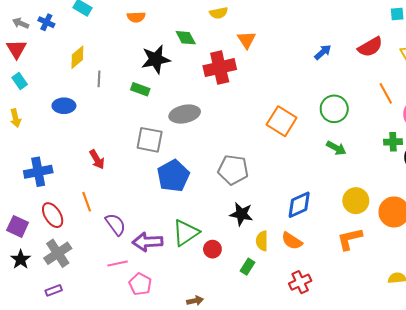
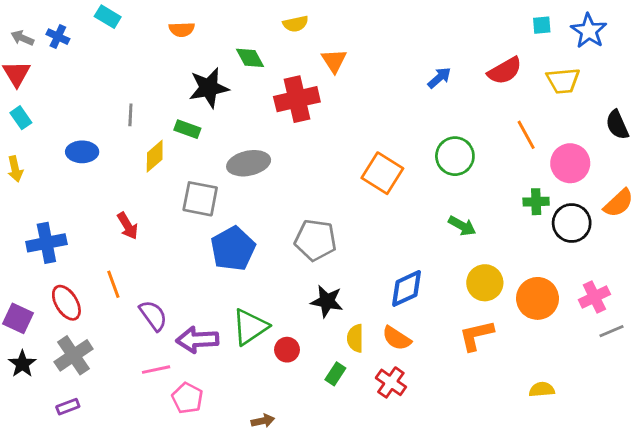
yellow diamond: (77, 57) -> (155, 156), moved
green arrow: (336, 148) -> (462, 226), moved
red cross: (300, 282) -> (391, 382), moved, turned -30

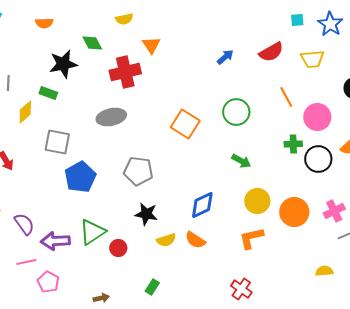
gray ellipse: (249, 163) -> (111, 117), moved
yellow semicircle: (355, 338) -> (166, 240), turned -108
green rectangle: (335, 374) -> (152, 287), moved
red cross: (391, 382) -> (241, 289), moved
yellow semicircle: (542, 390) -> (324, 271), moved

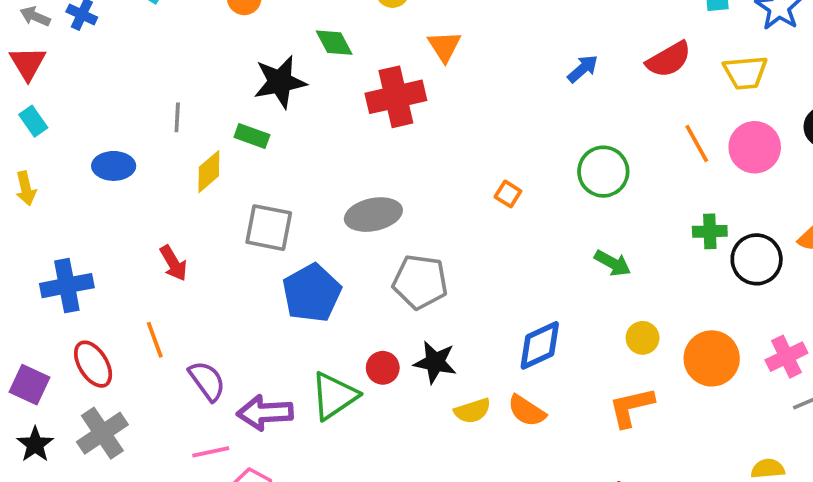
gray ellipse: (111, 117) -> (373, 215), moved
pink circle: (317, 117) -> (755, 147), moved
orange square: (185, 124) -> (508, 194), size x0.5
yellow circle: (257, 201) -> (643, 338), size x0.7
red circle: (118, 248) -> (383, 368), moved

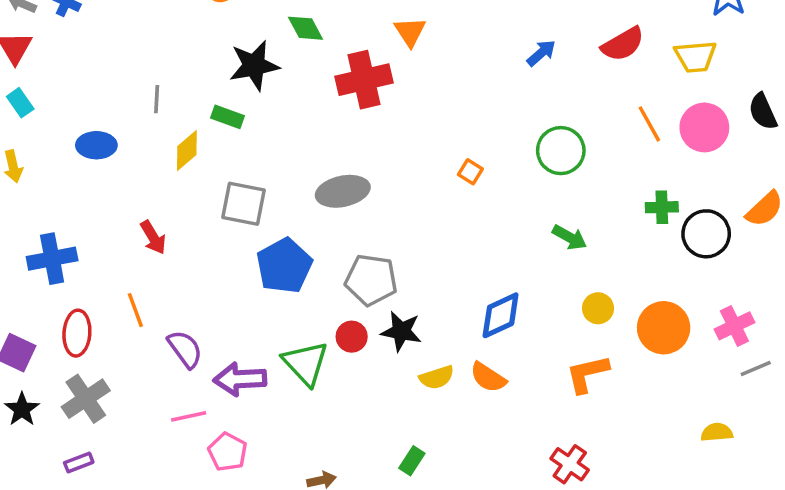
gray pentagon: (420, 282) -> (371, 280), moved
red ellipse: (93, 364) -> (77, 333), turned 36
green triangle: (334, 396) -> (306, 363), turned -39

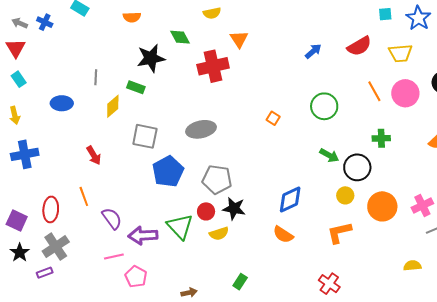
black circle: (706, 234) -> (357, 167), moved
blue cross: (52, 259) -> (25, 154), moved
yellow semicircle: (437, 377) -> (219, 234), moved
purple rectangle: (79, 462) -> (45, 273), moved

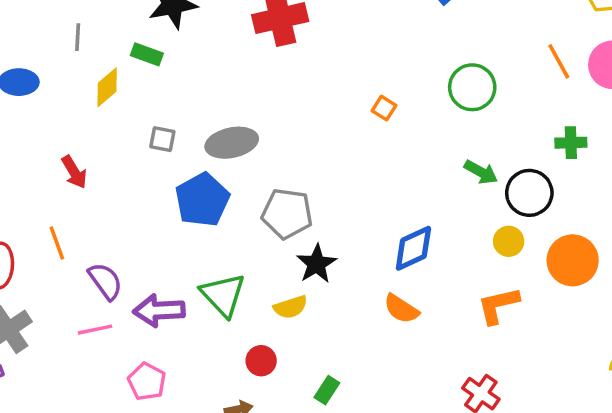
gray ellipse: (201, 129) -> (232, 143), moved
gray square: (145, 136) -> (162, 139), size x0.6
black star: (234, 208) -> (316, 264), turned 30
red circle: (206, 211) -> (261, 361), moved
pink line: (114, 257) -> (95, 330), moved

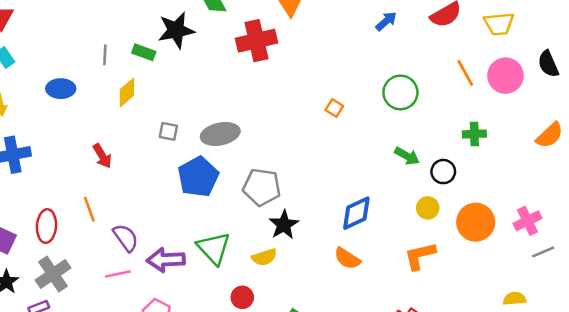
green rectangle: (147, 54) -> (144, 52), moved
black circle: (529, 193) -> (443, 172), size x0.7

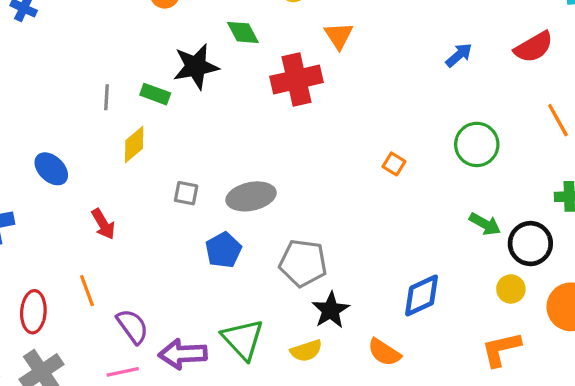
blue ellipse: (61, 89) -> (51, 169), moved, turned 44
black circle: (443, 172) -> (530, 244), size x1.4
blue pentagon: (198, 177) -> (223, 250), size x0.7
orange semicircle: (347, 258) -> (384, 352), moved

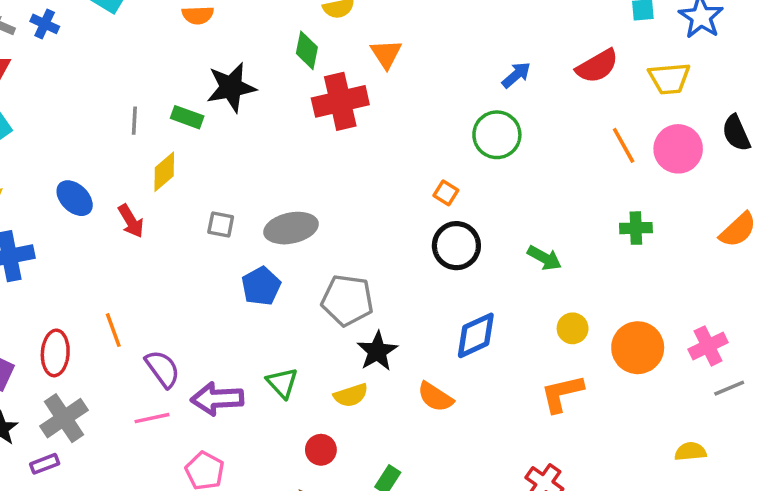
green diamond: (243, 32) -> (307, 50), moved, turned 40
green circle: (477, 144) -> (497, 135), moved
red arrow: (103, 224) -> (131, 221), moved
black circle: (530, 244) -> (456, 246), moved
green triangle: (243, 339) -> (282, 383), size x0.7

